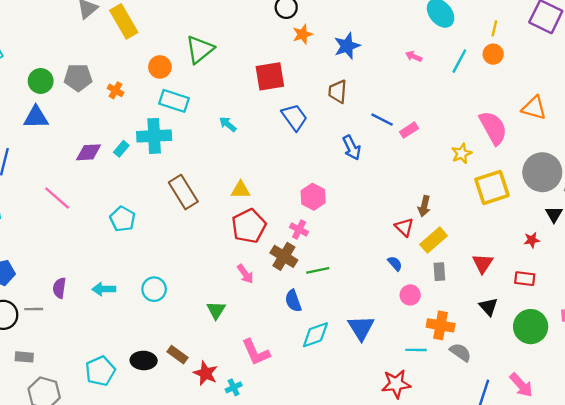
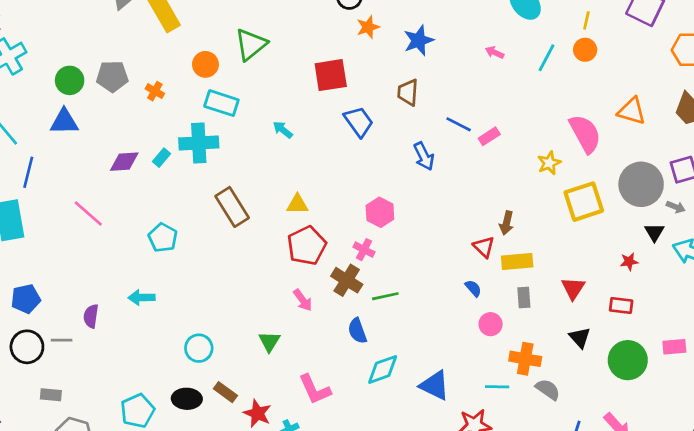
yellow rectangle: (434, 240) -> (517, 262), turned 36
cyan arrow: (104, 289) -> (142, 298), moved
cyan circle: (154, 289) -> (199, 348), moved
blue triangle: (361, 328) -> (435, 385), moved, turned -32

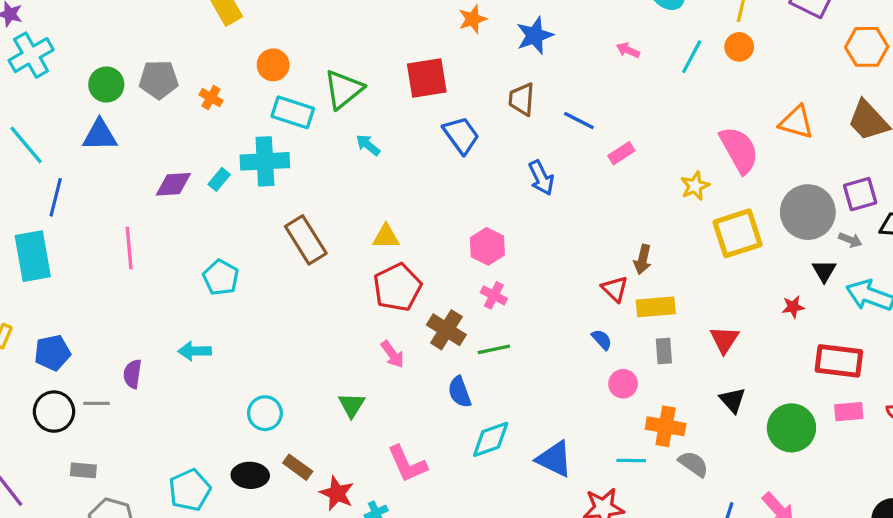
green triangle: (251, 44) -> (343, 89), moved
blue line: (459, 124) -> (579, 120), moved
pink line: (88, 214) -> (129, 248), turned 44
pink cross: (364, 250) -> (494, 295), moved
red rectangle: (621, 306) -> (839, 361), moved, size x1.6

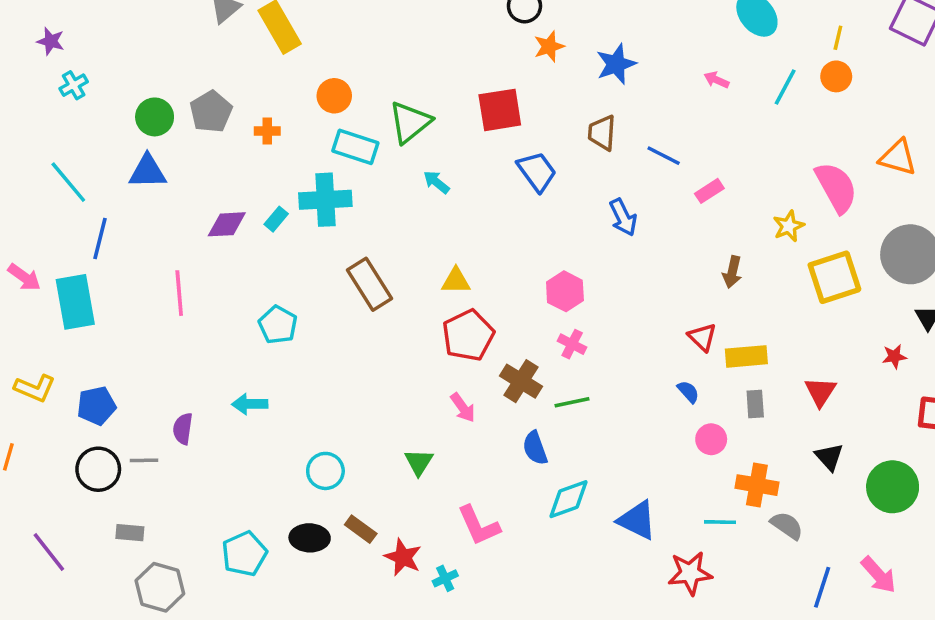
cyan cross: (31, 55) -> (74, 85), size x0.6
gray pentagon: (159, 80) -> (211, 112), turned -30
orange cross: (211, 98) -> (267, 131), turned -30
brown arrow: (643, 259) -> (732, 272), moved

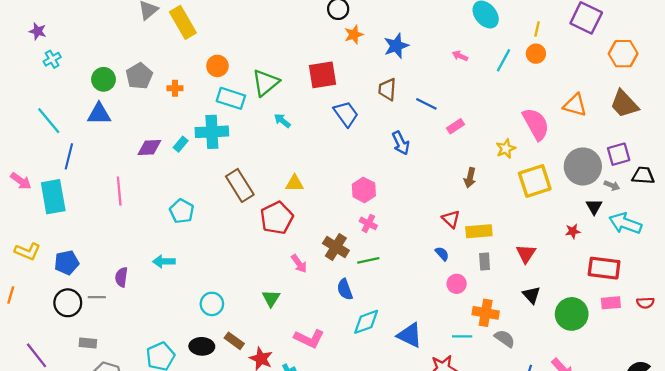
red pentagon: (468, 335) -> (277, 218), moved
pink L-shape: (479, 526) -> (309, 339), turned -40

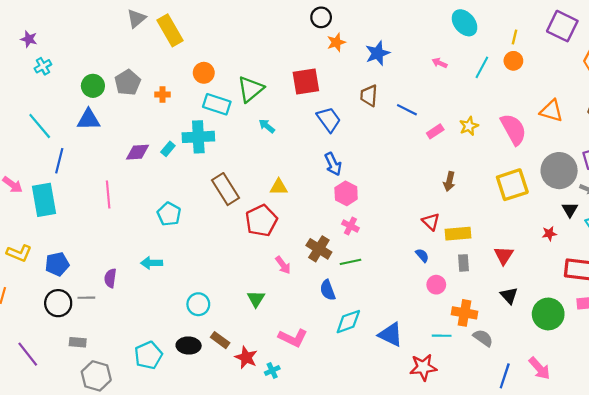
blue arrow: (401, 143) -> (333, 164), moved
yellow star: (506, 149) -> (469, 126), moved

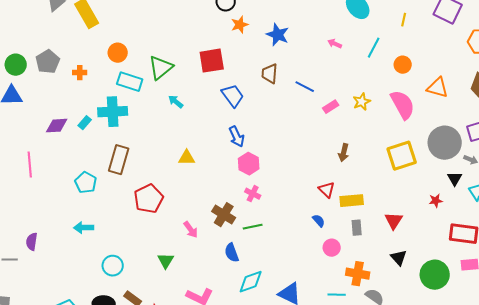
blue star: (378, 53) -> (278, 35), turned -30
orange circle: (513, 61) -> (403, 65), moved
brown rectangle: (225, 189) -> (119, 160), moved, turned 48
red pentagon: (261, 221) -> (149, 199), moved
cyan arrow: (152, 263) -> (84, 228), moved

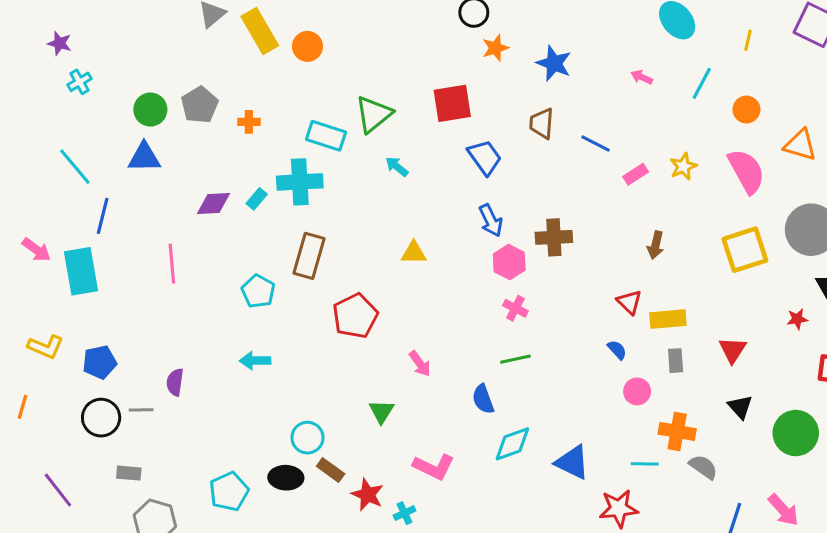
orange circle: (118, 53) -> (307, 46), moved
brown cross: (224, 215) -> (554, 237), moved, turned -35
cyan circle: (113, 266) -> (307, 438), moved

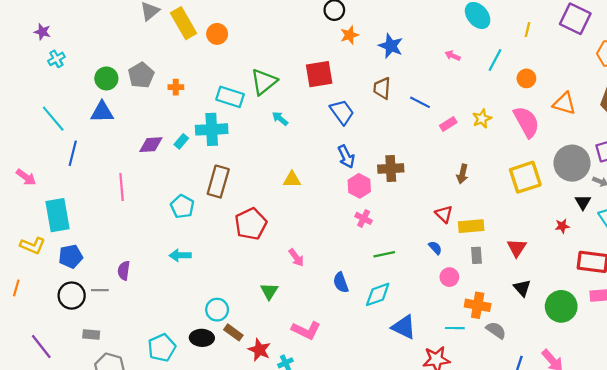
cyan rectangle: (81, 271) -> (58, 215), moved
green line: (515, 359) -> (384, 254), moved
cyan diamond: (512, 444) -> (378, 294), moved

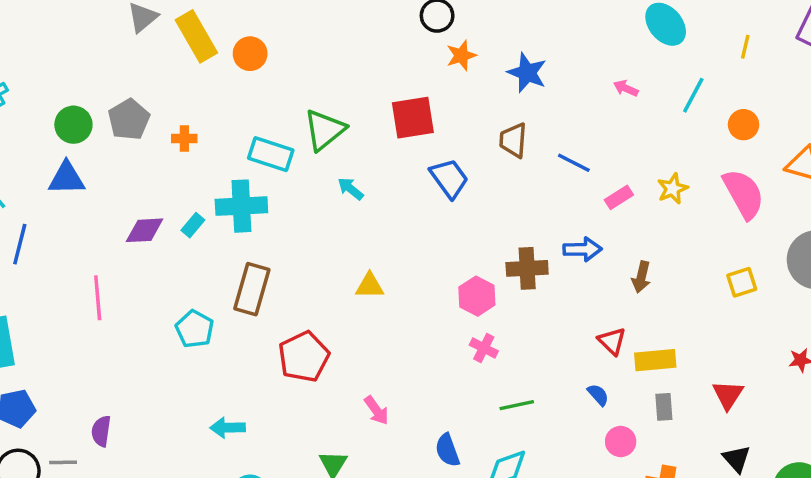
blue arrow: (346, 157) -> (583, 249), moved, turned -65
yellow square: (525, 177) -> (742, 282), size x0.6
cyan arrow: (180, 255) -> (228, 428), moved

